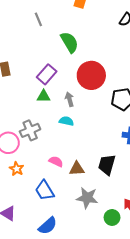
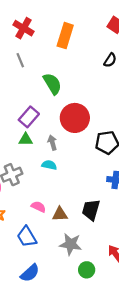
green circle: (112, 217) -> (87, 270), moved

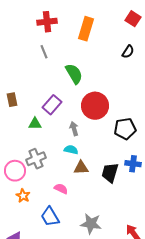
red cross: (23, 28) -> (47, 22), turned -36
green triangle: (26, 139) -> (35, 124), moved
black trapezoid: (91, 210) -> (110, 173), moved
brown triangle: (60, 214) -> (81, 168), moved

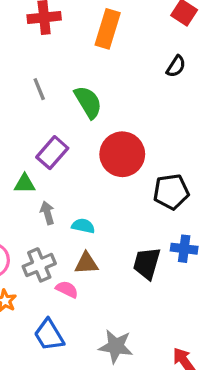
gray line: (44, 52) -> (39, 89), moved
gray arrow: (74, 129) -> (47, 213), moved
gray cross: (36, 159) -> (39, 265), moved
brown triangle: (81, 168) -> (86, 263), moved

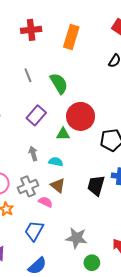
green triangle: (25, 184) -> (63, 134), moved
brown triangle: (86, 263) -> (58, 185), turned 42
blue trapezoid: (49, 335) -> (34, 231), turned 60

